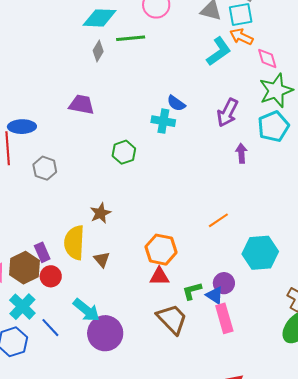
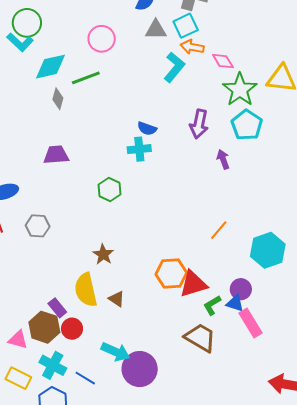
red triangle: (159, 276) -> (193, 284), moved, size x1.4

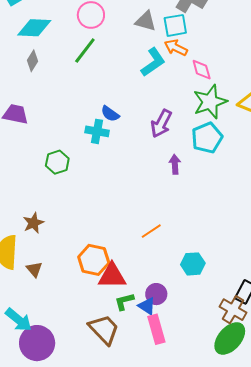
green line: (86, 78) -> (85, 51), moved, turned -48
cyan hexagon: (268, 250) -> (193, 264), size x0.7

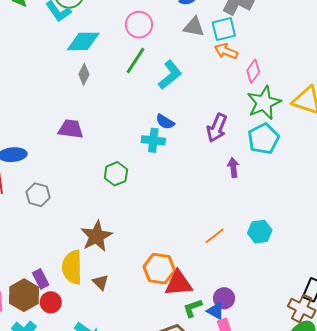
cyan L-shape: (153, 62) -> (170, 75), moved
pink diamond: (202, 70) -> (253, 71), turned 55
brown star: (33, 223) -> (96, 236), size x1.5
cyan hexagon: (193, 264) -> (260, 232), moved

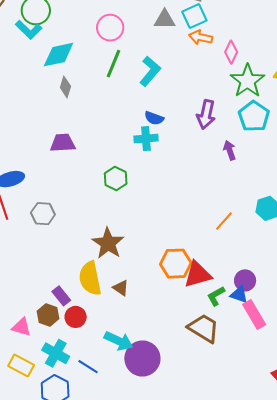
brown hexagon: (24, 295) -> (48, 315), size x0.7

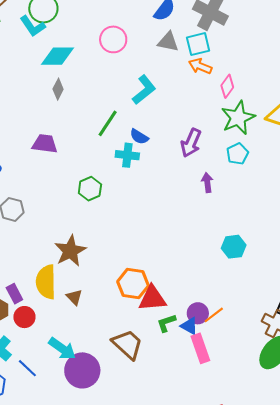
green line: (114, 64) -> (108, 123), moved
cyan pentagon: (254, 116) -> (238, 154), size x0.7
orange line: (224, 221) -> (214, 315), moved
brown trapezoid: (204, 328) -> (127, 344), moved

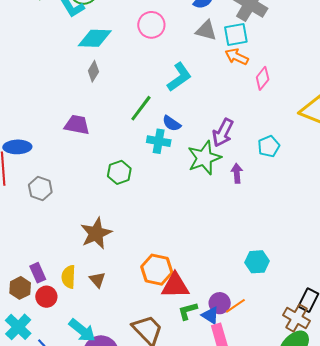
green star: (238, 118) -> (204, 158), moved
cyan hexagon: (234, 247) -> (257, 262), moved
yellow semicircle: (46, 282) -> (69, 277), moved, size x0.7

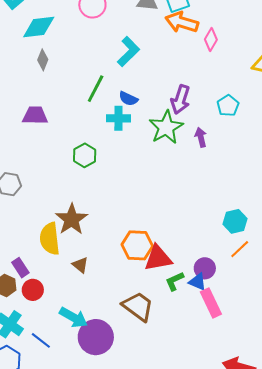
orange arrow: (237, 57) -> (182, 22), size x1.4
yellow semicircle: (69, 277) -> (50, 239), moved, size x1.4
orange line: (235, 306) -> (240, 249), moved

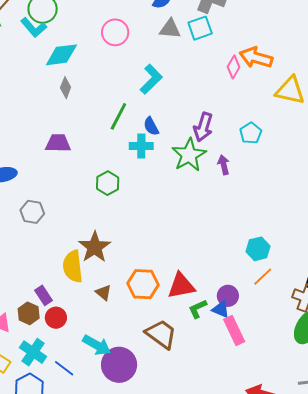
orange arrow: (182, 22) -> (256, 58), moved
blue semicircle: (128, 99) -> (151, 126), turned 36
orange hexagon: (137, 245) -> (143, 284), moved

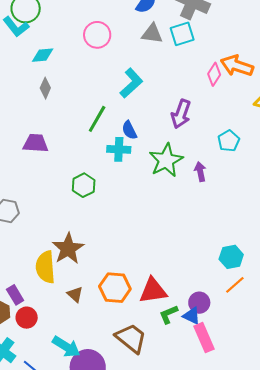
cyan diamond: (61, 55) -> (43, 55), size x0.7
purple arrow: (203, 127) -> (181, 114), moved

